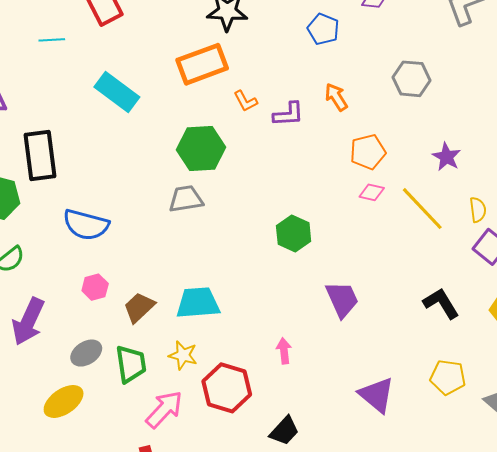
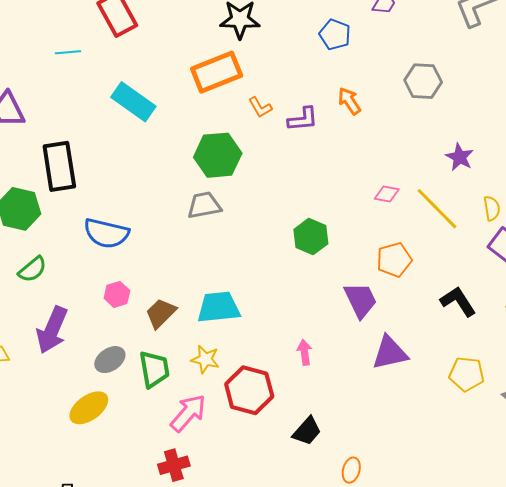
orange pentagon: (368, 152) -> (394, 260), moved
purple triangle: (377, 395) -> (390, 353), moved, turned -51

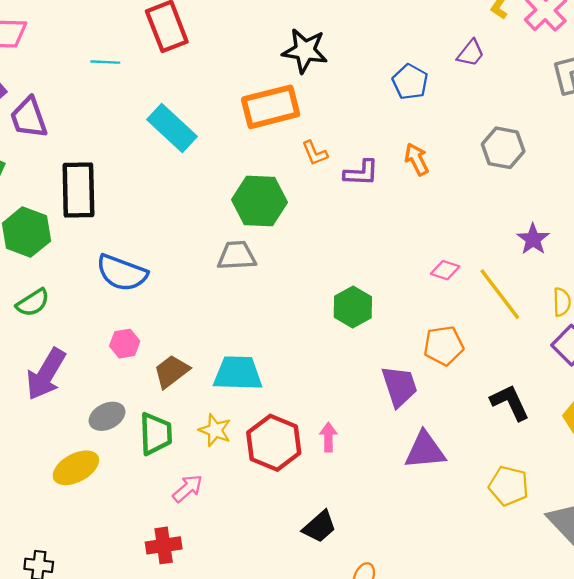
red hexagon: (249, 390) -> (274, 443), moved
pink arrow: (188, 413) -> (188, 488), size x0.7

